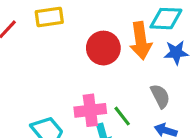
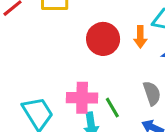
orange arrow: (141, 41) -> (140, 37), size x0.6

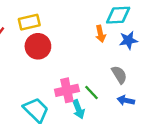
red circle: (103, 39) -> (38, 46), moved

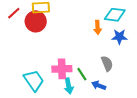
red circle: (38, 46) -> (36, 21), moved
blue arrow: (126, 100) -> (99, 85), moved

